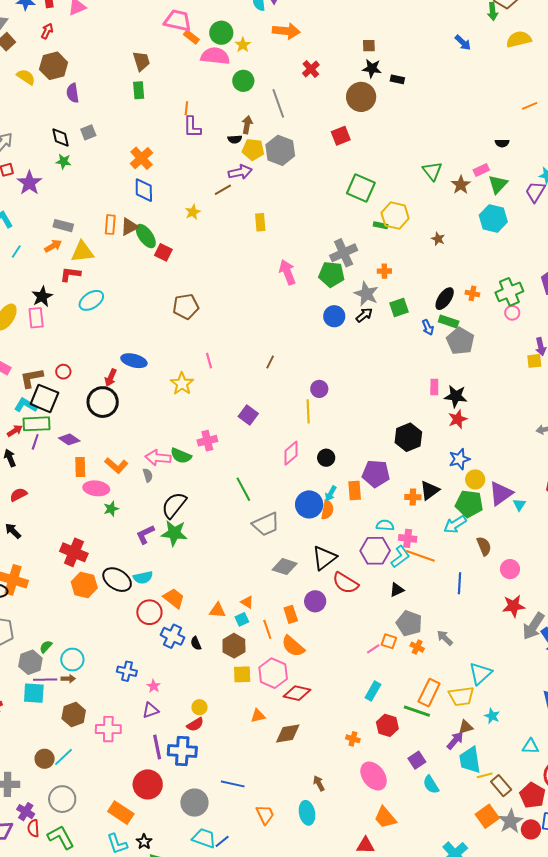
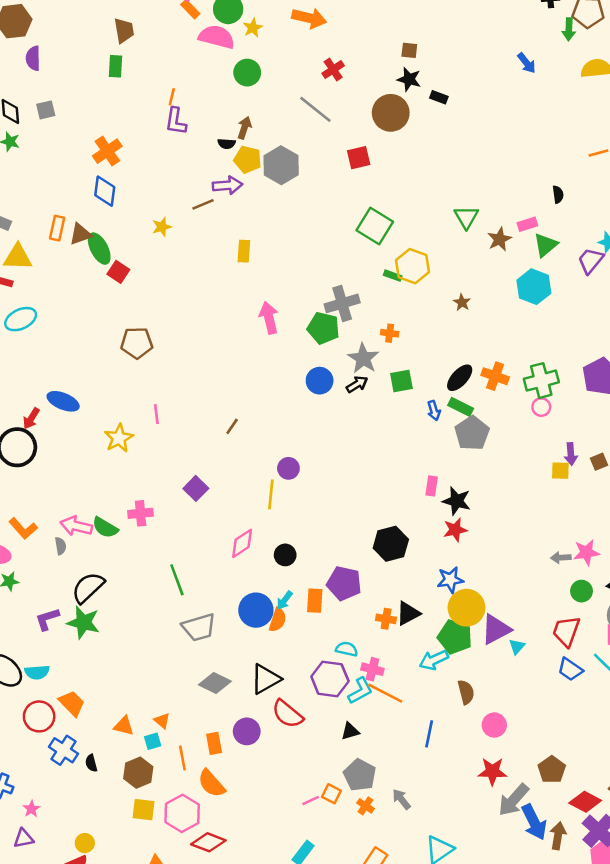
gray line: (278, 103) -> (315, 109), moved, turned -40
black semicircle: (502, 143) -> (558, 194), turned -104
orange cross: (472, 293) -> (495, 376), size x1.5
yellow circle: (475, 479) -> (467, 608), size x1.5

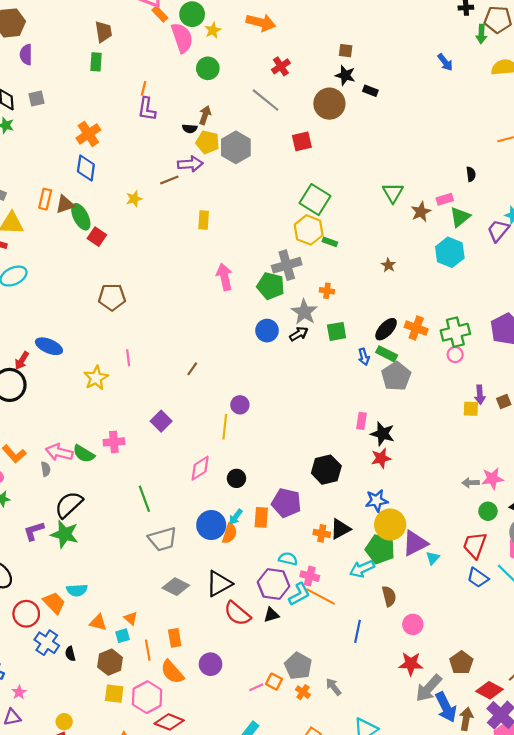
pink semicircle: (217, 37) -> (182, 38), turned 56
yellow hexagon: (412, 266) -> (309, 230), moved
cyan semicircle: (37, 672) -> (77, 590), moved
purple circle: (247, 731) -> (211, 664), moved
black triangle: (350, 731) -> (271, 615), moved

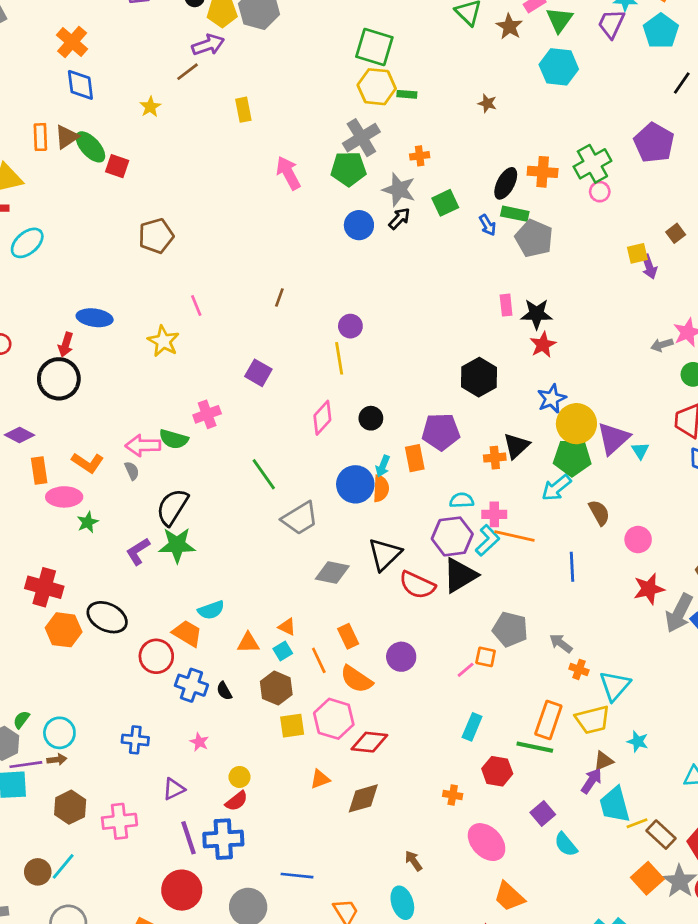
purple arrow: (480, 395) -> (649, 267), moved
black triangle: (271, 615) -> (460, 575), size x1.8
pink star: (19, 692) -> (199, 742), moved
orange cross: (303, 692) -> (579, 669), moved

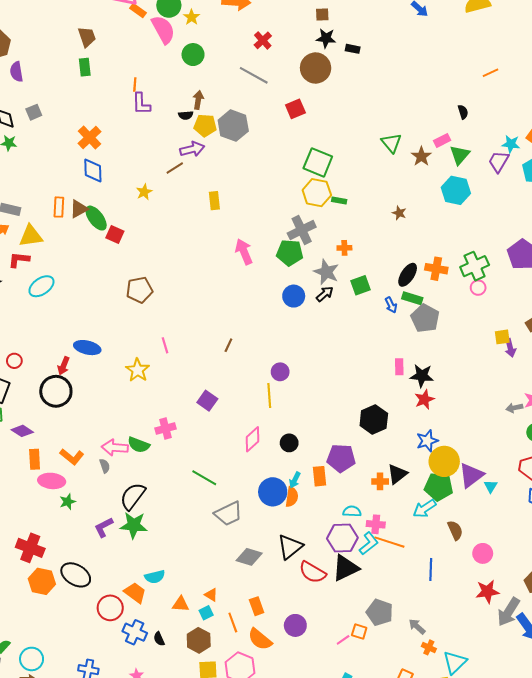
green line: (264, 474) -> (204, 478), turned -30

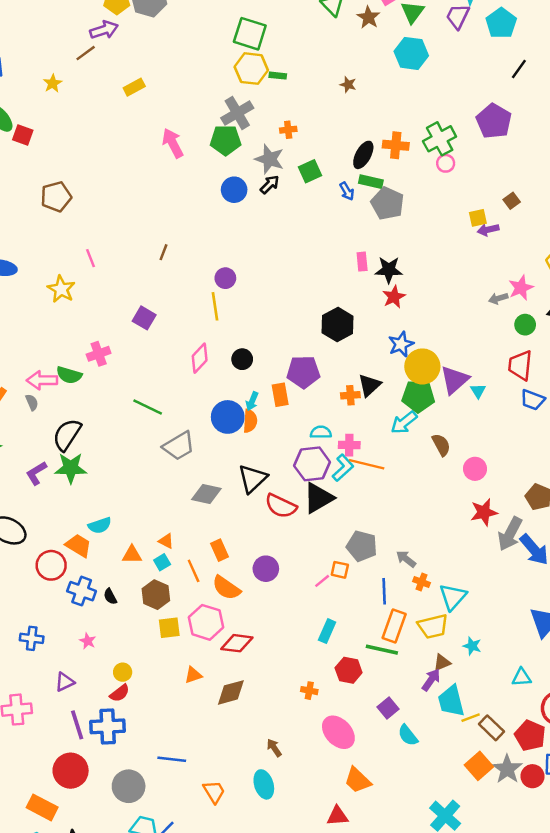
yellow rectangle: (214, 201) -> (134, 87), turned 72
purple arrow: (510, 348) -> (488, 230), turned 96
blue line: (431, 569) -> (384, 591), moved

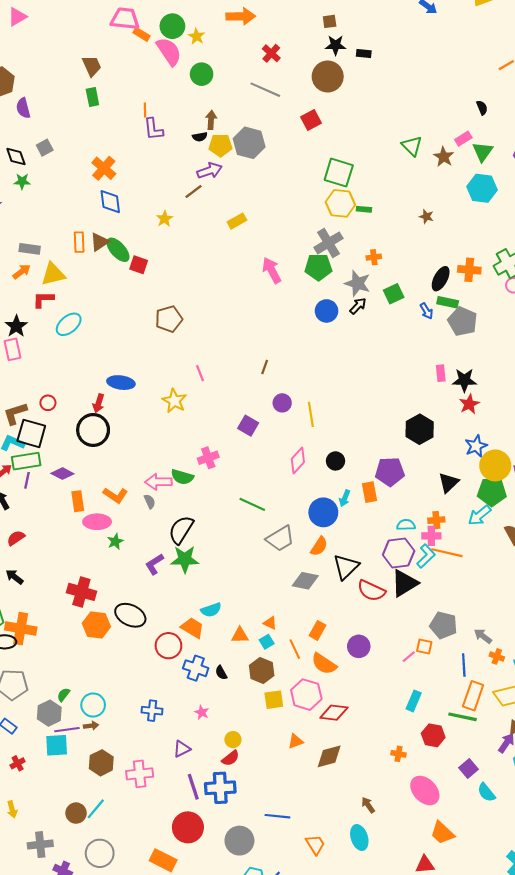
purple circle: (225, 278) -> (282, 403), moved
orange cross: (350, 395) -> (436, 520), moved
orange semicircle: (250, 421) -> (319, 546), moved, turned 30
orange rectangle: (220, 550) -> (318, 630), turned 54

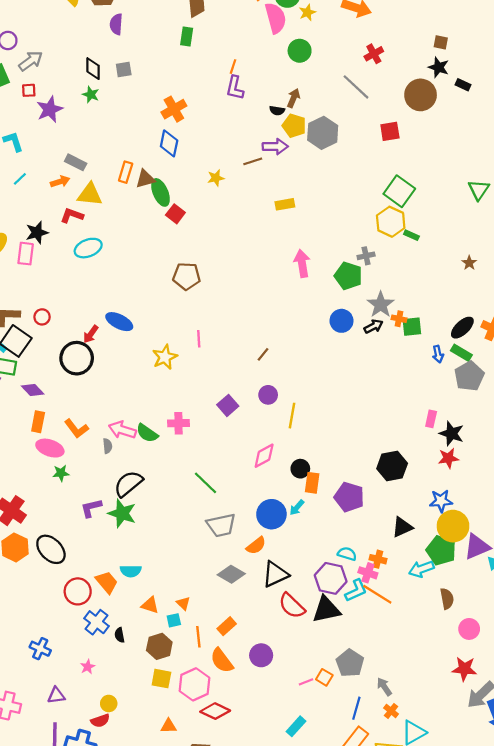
gray cross: (329, 243) -> (366, 256), size x0.6
orange cross: (374, 257) -> (399, 319), moved
orange rectangle: (370, 492) -> (312, 483), moved

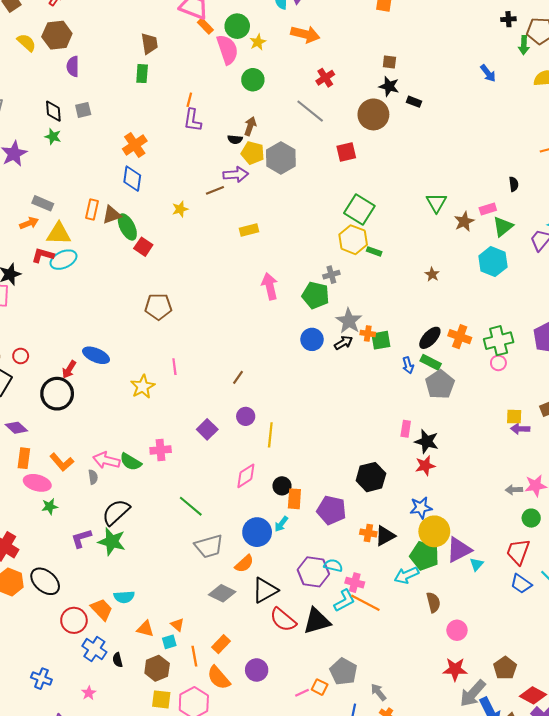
cyan ellipse: (88, 248) -> (63, 260), moved
orange cross: (378, 559) -> (368, 533), moved
purple hexagon: (331, 578) -> (313, 572), moved

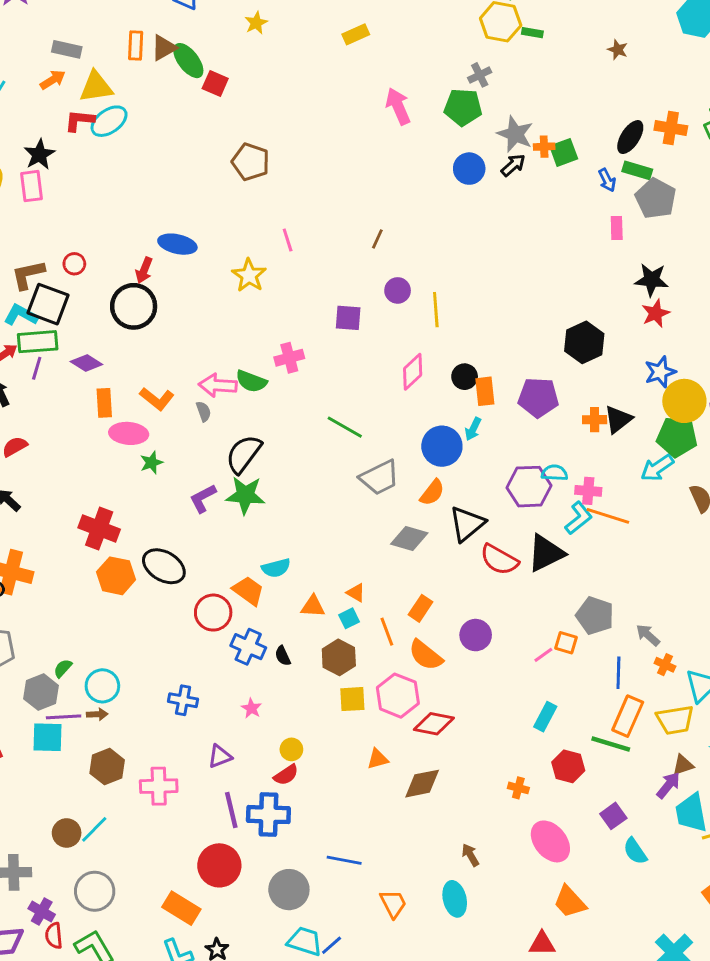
brown pentagon: (158, 307) -> (251, 162), turned 30
purple square: (207, 429) -> (348, 318), turned -30
pink rectangle: (406, 429) -> (617, 228), moved

